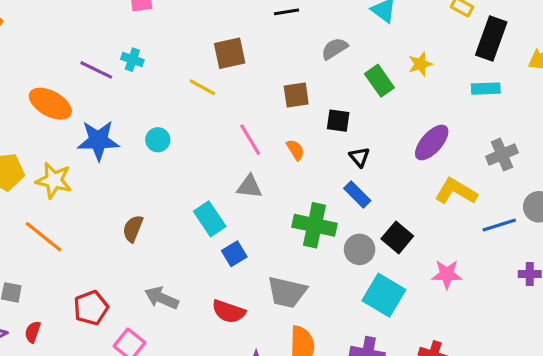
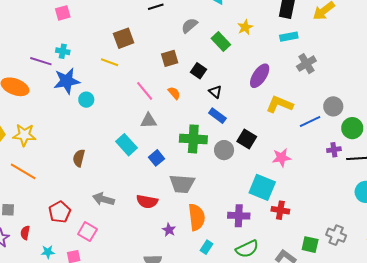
black square: (338, 121) -> (198, 71), turned 35
blue star: (98, 140) -> (67, 81), moved
gray cross: (502, 155) -> (306, 64), moved
blue square: (234, 254) -> (156, 158), moved
cyan square: (384, 295) -> (262, 187), moved

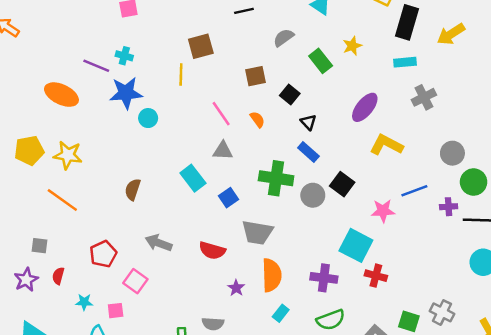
yellow line: (110, 62) -> (181, 74), turned 66
blue line: (310, 122) -> (414, 191), moved

